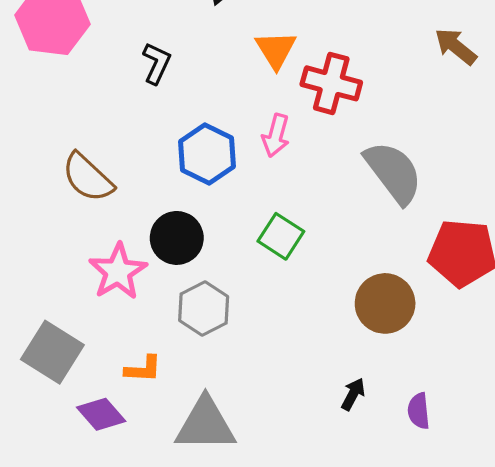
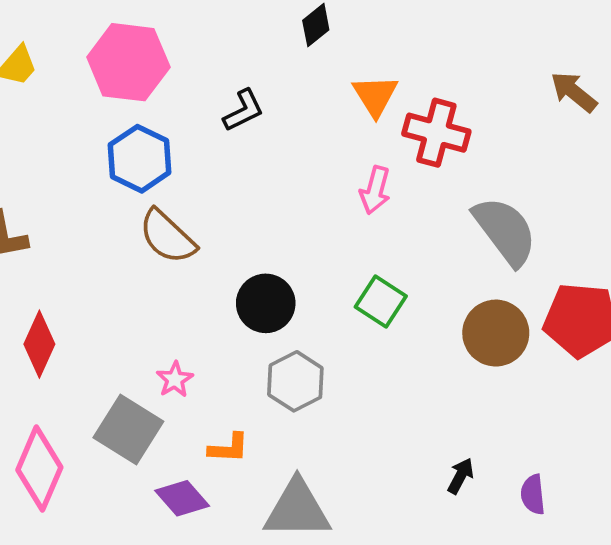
black L-shape: (157, 63) -> (243, 110), turned 39
blue hexagon: (207, 154) -> (140, 159), moved
pink star: (118, 272) -> (175, 379), moved, size x0.6
brown circle: (385, 303) -> (496, 333), moved

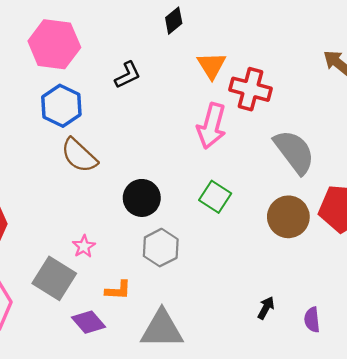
pink arrow: (375, 190) -> (212, 126), size x1.5

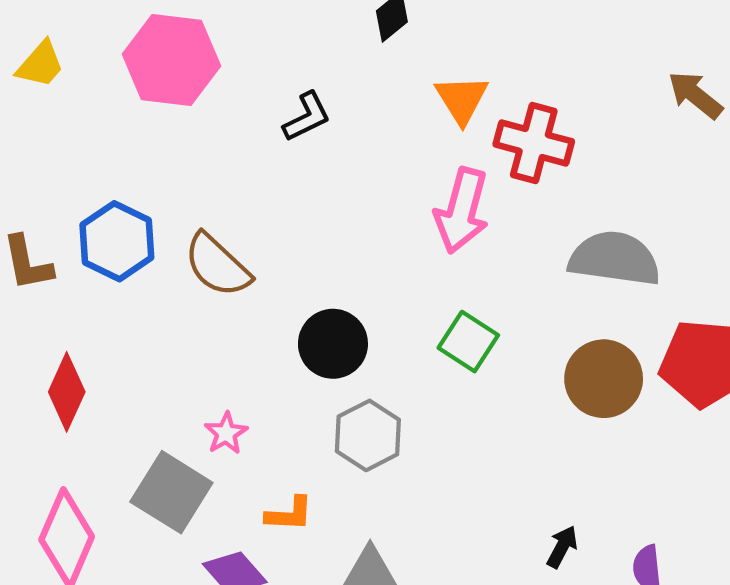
blue hexagon: (61, 106) -> (117, 241), moved
gray semicircle: (294, 152) -> (615, 259), turned -45

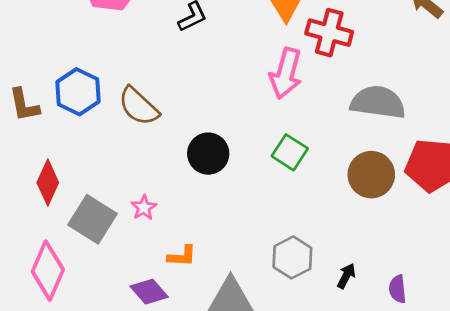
gray hexagon: (368, 435) -> (292, 257), moved
gray square: (171, 492) -> (93, 219), moved

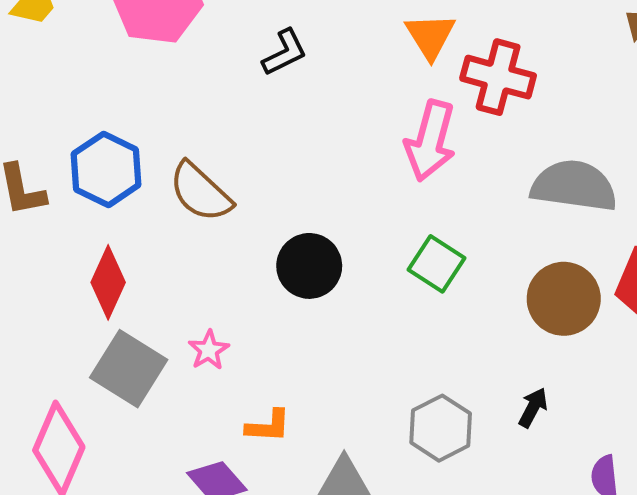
red diamond: (48, 183) -> (108, 282), moved
black arrow: (346, 276) -> (533, 408), moved

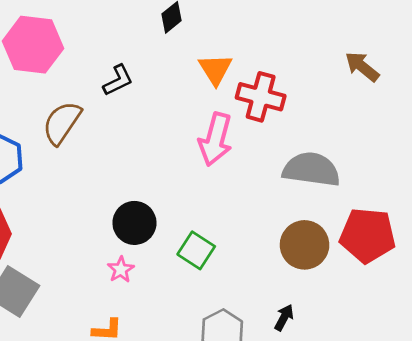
brown semicircle: (200, 192) -> (62, 123), moved, turned 81
green square: (436, 264) -> (196, 250), moved
pink star: (209, 350) -> (121, 270), moved

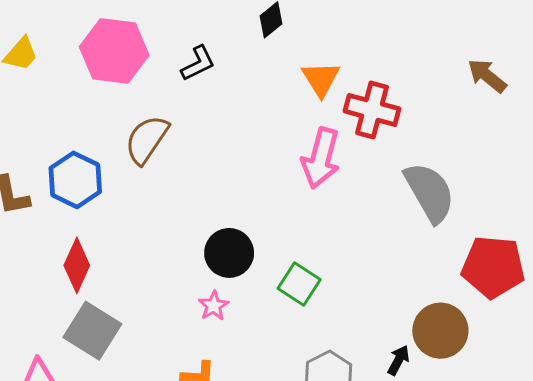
black L-shape: (118, 80) -> (198, 63), moved
gray semicircle: (311, 169) -> (430, 192), turned 52
brown circle: (305, 245) -> (440, 331), moved

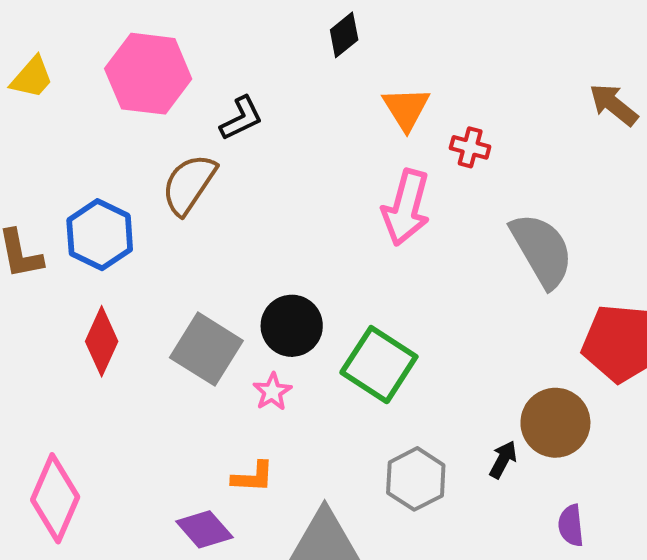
black L-shape: (198, 63) -> (241, 118), moved
red cross: (372, 110) -> (470, 147), size x0.6
green square: (299, 284) -> (379, 365), size x1.4
gray square: (92, 331) -> (206, 349), moved

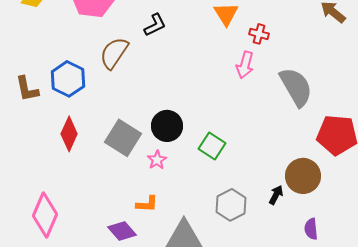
black L-shape: (241, 118) -> (155, 25), moved
pink arrow: (406, 207) -> (245, 65), moved, size x0.7
green square: (379, 365) -> (212, 146), size x0.7

